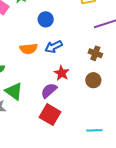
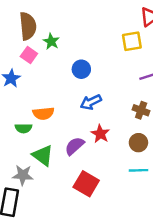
orange semicircle: (29, 49) -> (43, 113), moved
purple semicircle: (49, 91) -> (75, 146), moved
cyan line: (94, 130) -> (138, 170), moved

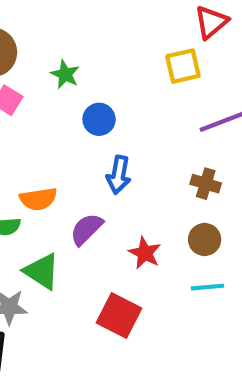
green star: (51, 41) -> (65, 74), moved
blue arrow: (91, 102) -> (119, 175), turned -50
red star: (100, 134) -> (145, 253), moved
purple semicircle: (75, 146) -> (86, 229), moved

